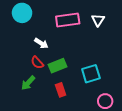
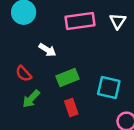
red semicircle: (37, 63) -> (24, 74), moved
cyan square: (91, 74) -> (109, 88), turned 30

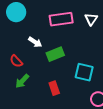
green rectangle: (67, 77) -> (55, 54), moved

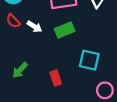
green rectangle: (55, 54) -> (65, 30), moved
red semicircle: (16, 61) -> (13, 21), moved

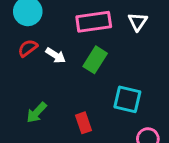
red semicircle: (13, 21) -> (28, 48), turned 96
green rectangle: (65, 30) -> (95, 60), turned -36

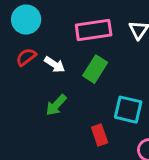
green arrow: (37, 113) -> (56, 105), moved
red rectangle: (83, 123) -> (100, 135), moved

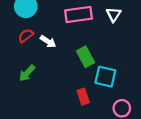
green rectangle: (95, 69) -> (86, 57), moved, turned -60
green arrow: (56, 105) -> (27, 73), moved

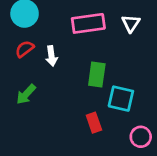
white arrow: (48, 41) -> (51, 56), turned 49
green rectangle: (86, 57) -> (97, 74), turned 36

